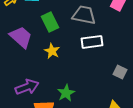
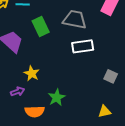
yellow star: (52, 51) -> (32, 73), moved
purple arrow: (27, 87) -> (18, 91), size x0.6

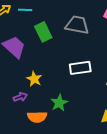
white rectangle: (83, 46) -> (80, 68), moved

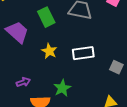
yellow star: (34, 79) -> (49, 51), moved

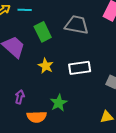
purple arrow: (23, 82) -> (20, 97), turned -56

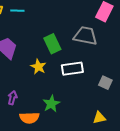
gray trapezoid: (77, 25) -> (85, 36), moved
green rectangle: (43, 32) -> (52, 44), moved

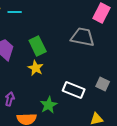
green rectangle: (52, 44) -> (38, 46), moved
white rectangle: (72, 69) -> (74, 90), moved, turned 30

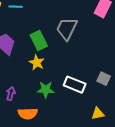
gray trapezoid: (83, 37) -> (67, 29), moved, turned -75
green star: (49, 105) -> (46, 90), moved, turned 30

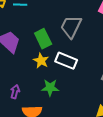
white rectangle: (75, 85) -> (66, 61), moved

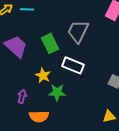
yellow star: (41, 61) -> (43, 75), moved

